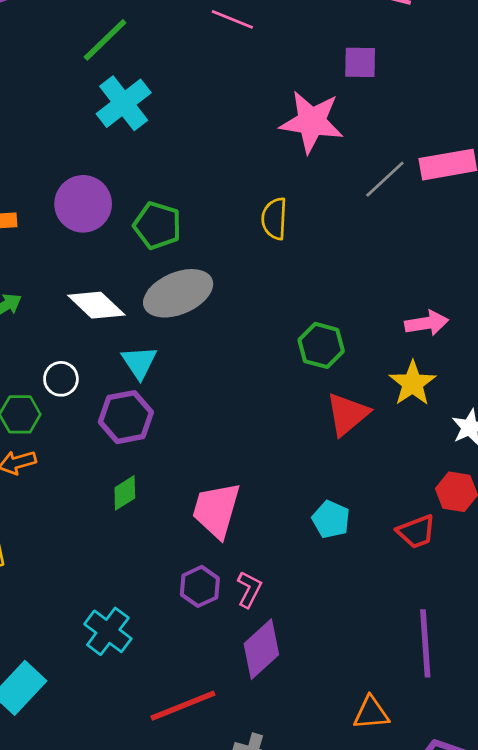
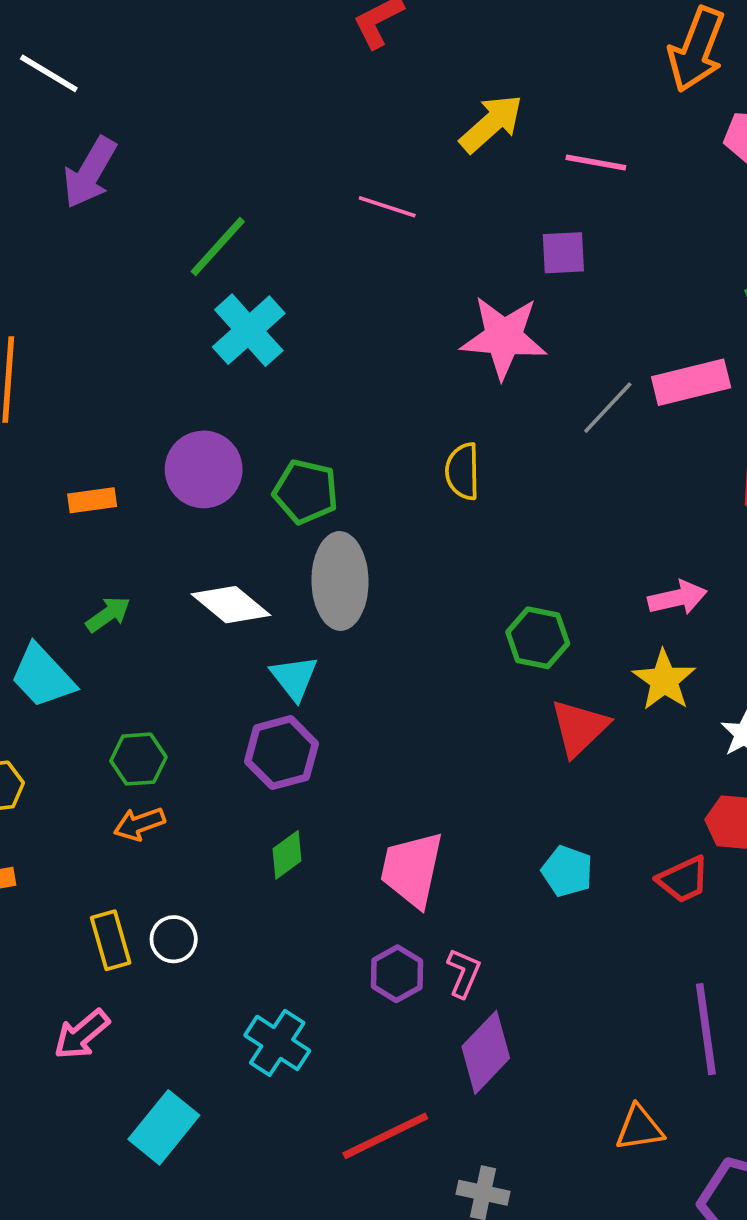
gray ellipse: (178, 293) -> (340, 581), turned -64
white circle: (61, 379) -> (174, 939), moved

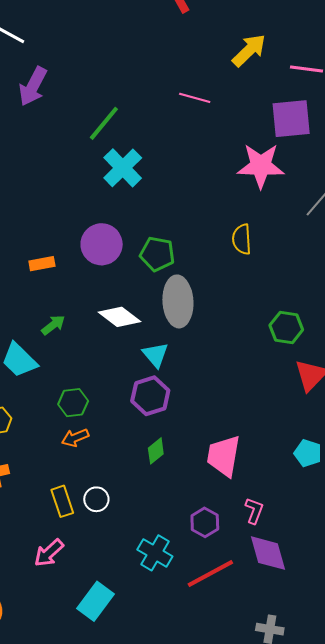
purple square: (563, 253) -> (291, 119), size x1.6
purple hexagon: (397, 974) -> (205, 522), moved
purple diamond: (486, 1052) -> (268, 553), turned -57
red line: (385, 1136) -> (210, 573), moved

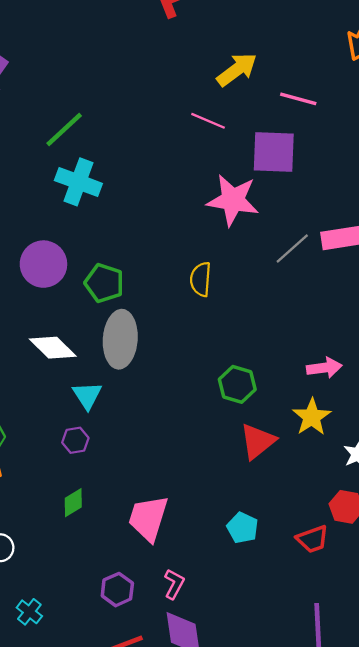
pink line: (195, 98) -> (208, 121), moved
cyan cross: (123, 168) -> (78, 182), turned -33
purple hexagon: (150, 396) -> (75, 440), size x0.6
cyan cross: (155, 553) -> (29, 612), moved, size x0.7

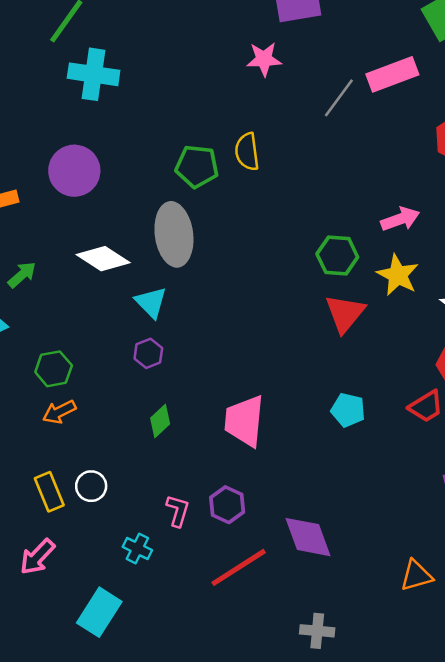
pink star: (233, 200) -> (264, 59), size x0.6
green pentagon: (104, 283) -> (197, 166), moved
green hexagon: (237, 384) -> (337, 255), moved
pink L-shape: (174, 584) -> (178, 511), moved

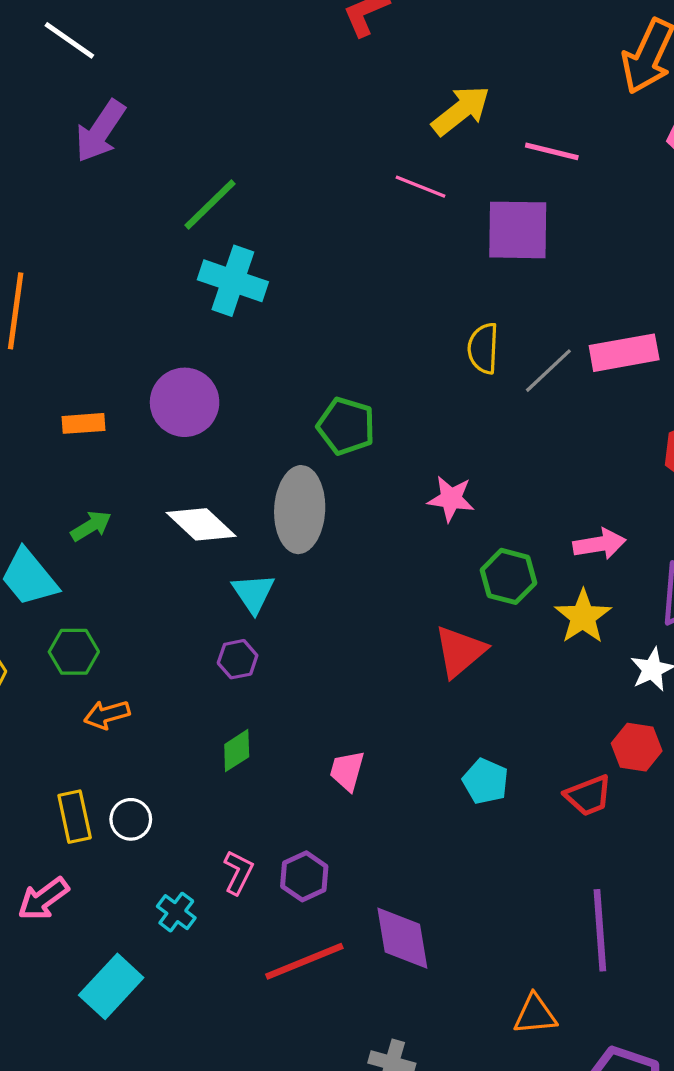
pink star: (264, 59) -> (451, 499), moved
yellow semicircle: (247, 152) -> (483, 348), moved
red triangle: (345, 313) -> (460, 651), moved
green hexagon: (54, 369) -> (74, 652), moved
pink trapezoid: (244, 421) -> (347, 771), size x0.6

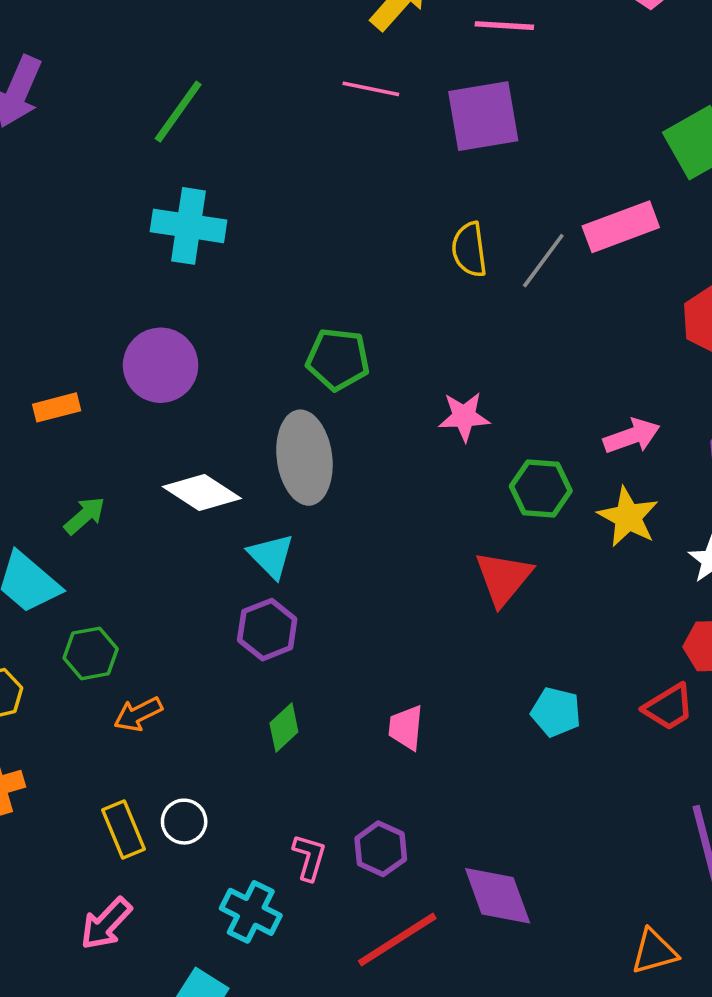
green line: (210, 204) -> (178, 112), moved
purple hexagon: (238, 659) -> (267, 630), size x1.4
cyan cross: (176, 912) -> (251, 912), size x1.4

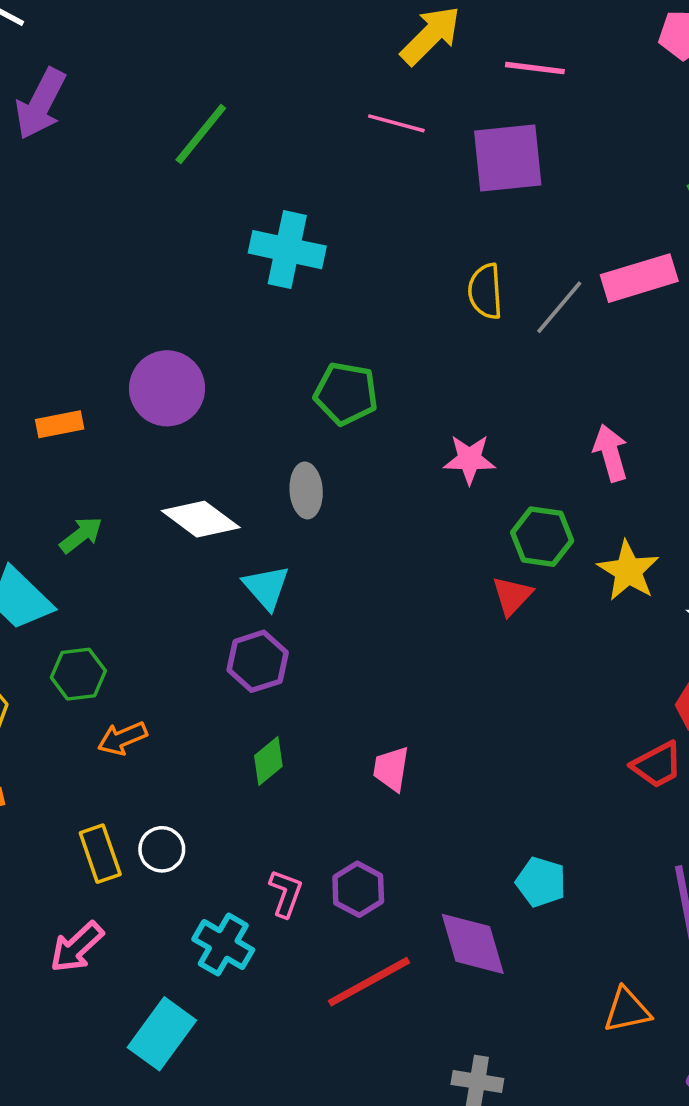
cyan cross: (189, 226) -> (287, 250), moved
pink arrow: (632, 436) -> (611, 453), moved, turned -90
gray ellipse: (304, 458) -> (306, 490), size x0.6
red triangle: (503, 578) -> (512, 596), moved, size x0.7
cyan pentagon: (556, 712) -> (541, 882), moved

